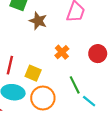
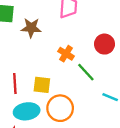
green line: (75, 85) -> (86, 72), moved

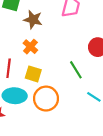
orange cross: (66, 54) -> (30, 47), moved

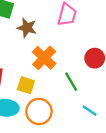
orange cross: (30, 47) -> (44, 58), moved, size x1.5

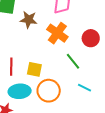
orange cross: (44, 58) -> (57, 33), moved
cyan line: (90, 111) -> (84, 88), moved

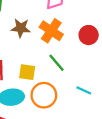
brown star: (29, 20) -> (21, 28), moved
green line: (73, 61) -> (56, 63), moved

